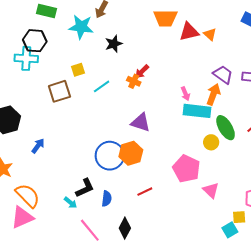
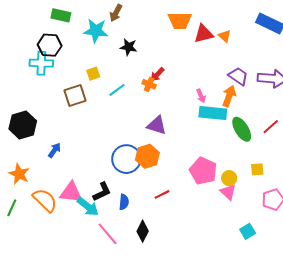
black star: (114, 44) -> (129, 47), turned 30
yellow circle: (211, 142) -> (229, 178), moved
cyan arrow: (71, 203) -> (88, 207), size x1.6
pink triangle: (22, 217) -> (71, 192), moved, turned 30
yellow square: (239, 217) -> (257, 169), moved

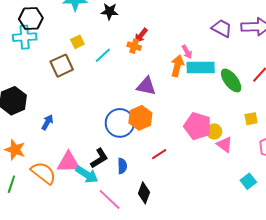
orange arrow: (229, 96) -> (177, 66), moved
yellow circle: (229, 178) -> (214, 131), moved

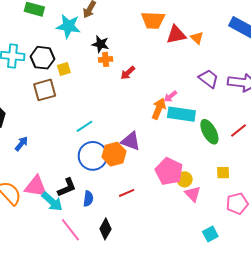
black hexagon: (31, 18) -> (43, 58), moved
orange cross: (134, 46) -> (106, 59), moved, turned -32
pink arrow: (187, 52) -> (170, 96), turned 72
cyan line: (103, 55) -> (85, 126), moved
purple triangle: (146, 86) -> (131, 141), moved

